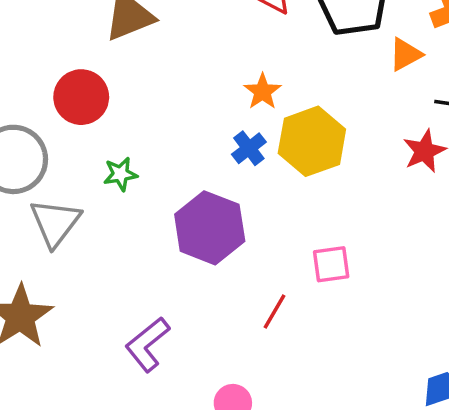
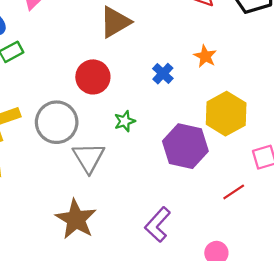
yellow hexagon: (312, 141) -> (226, 114), moved
blue cross: (249, 148) -> (163, 74), moved
red line: (275, 311) -> (234, 192), turned 35

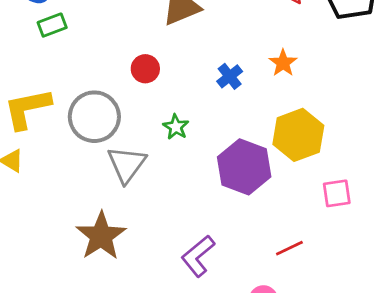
red circle: (93, 77) -> (145, 69), size x0.7
green star: (125, 121) -> (176, 127), turned -30
red line: (234, 192) -> (289, 248), moved

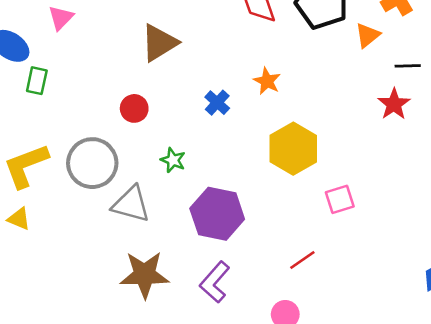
green rectangle: (52, 25) -> (37, 81), turned -48
gray triangle: (127, 164) -> (131, 204), turned -42
purple hexagon: (244, 167) -> (217, 214), moved
brown star: (101, 236) -> (145, 275), moved, turned -30

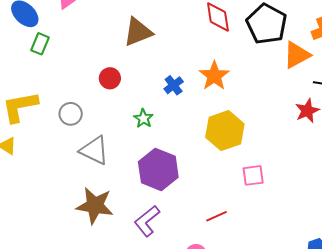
orange triangle: (368, 35) -> (297, 55), size x1.4
orange star: (267, 81) -> (214, 76), size x1.4
green star: (173, 160) -> (143, 118), moved
gray circle: (92, 163) -> (71, 114), size x0.6

